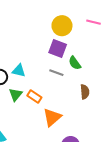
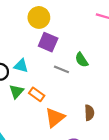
yellow circle: (62, 26) -> (39, 17), moved
purple square: (58, 49) -> (48, 42), moved
brown semicircle: (85, 92) -> (89, 113), moved

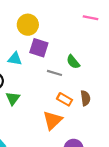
cyan triangle: (21, 66) -> (15, 59), moved
orange rectangle: (37, 94) -> (65, 99), moved
brown semicircle: (89, 113) -> (85, 98), moved

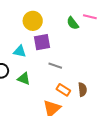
purple square: (39, 48) -> (42, 42), turned -30
green semicircle: (73, 62) -> (73, 23), moved
green triangle: (13, 98) -> (24, 79), moved, turned -48

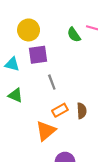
gray line: (55, 66) -> (52, 82), turned 48
orange rectangle: (63, 90) -> (60, 110), turned -64

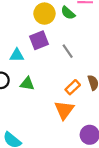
yellow circle: (29, 30) -> (44, 14), moved
gray line: (52, 82) -> (68, 51), moved

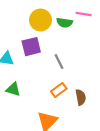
green semicircle: (68, 13) -> (65, 23), turned -40
orange rectangle: (73, 87) -> (59, 90), moved

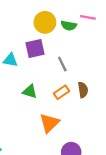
green triangle: (13, 89) -> (30, 91), moved
brown semicircle: (81, 97) -> (83, 90), moved

